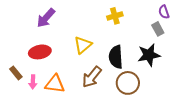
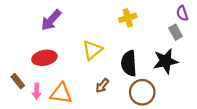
brown arrow: (92, 77) -> (102, 86), size x0.6

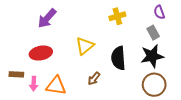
purple semicircle: (182, 13) -> (159, 12), moved
gray rectangle: (176, 32) -> (153, 33), moved
brown rectangle: (18, 81) -> (16, 74), turned -48
brown circle: (142, 92) -> (154, 85), moved

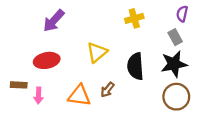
purple semicircle: (159, 12) -> (182, 14), turned 32
orange triangle: (56, 86) -> (79, 95), moved

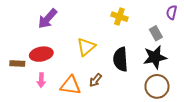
purple semicircle: (182, 14) -> (172, 12), moved
yellow cross: (134, 18) -> (119, 17), turned 35
brown rectangle: (19, 85) -> (17, 63), moved
pink arrow: (39, 95) -> (41, 80), moved

